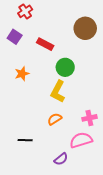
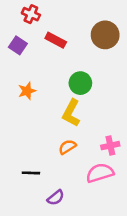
red cross: (25, 11) -> (31, 14), turned -32
red rectangle: (45, 44) -> (56, 40), moved
purple semicircle: (61, 159) -> (56, 198), moved

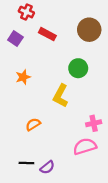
green circle: (80, 83) -> (78, 68), moved
orange semicircle: (67, 147) -> (33, 124), moved
black line: (31, 173) -> (26, 163), moved

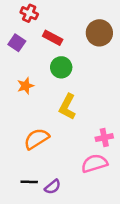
green circle: (78, 68) -> (61, 67), moved
orange semicircle: (33, 124) -> (37, 139), size x1.5

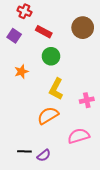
pink cross: (104, 138) -> (87, 100), moved
orange semicircle: (37, 139) -> (48, 116), moved

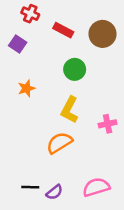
red rectangle: (44, 32) -> (63, 30), moved
green circle: (51, 56) -> (75, 69), moved
pink semicircle: (79, 136) -> (96, 187), moved

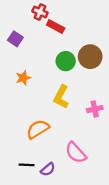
red cross: (30, 14) -> (40, 12), moved
brown circle: (102, 34) -> (90, 57), moved
orange semicircle: (59, 143) -> (38, 129), moved
pink semicircle: (96, 187) -> (76, 153), moved, turned -115

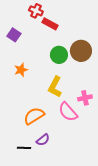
pink semicircle: (76, 153) -> (68, 112), moved
purple semicircle: (48, 169) -> (43, 140), moved

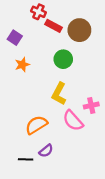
brown circle: (81, 51) -> (79, 30), moved
orange star: (21, 70) -> (22, 65), moved

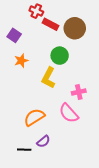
yellow L-shape: (59, 94) -> (48, 78), moved
pink cross: (91, 106) -> (79, 92), moved

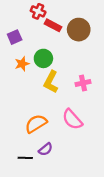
purple square: (14, 35) -> (15, 37), turned 32
green circle: (60, 56) -> (43, 58), moved
pink cross: (79, 92) -> (83, 83), moved

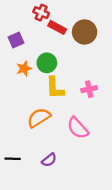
yellow L-shape: (51, 82) -> (55, 88), turned -30
orange semicircle: (36, 124) -> (39, 118), moved
black line: (25, 158) -> (13, 159), moved

